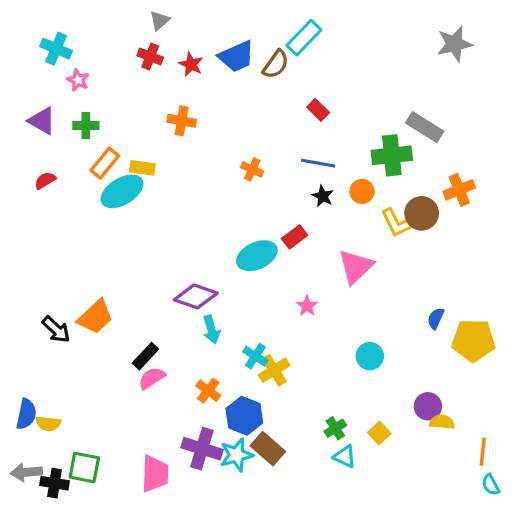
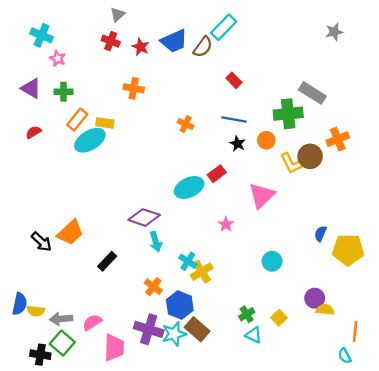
gray star: (455, 44) -> (334, 32), size x0.7
pink semicircle: (152, 378) -> (92, 322), moved
green square: (84, 467) -> (62, 343), turned 30
gray arrow: (26, 472) -> (61, 319), moved
cyan semicircle: (491, 485) -> (345, 356), moved

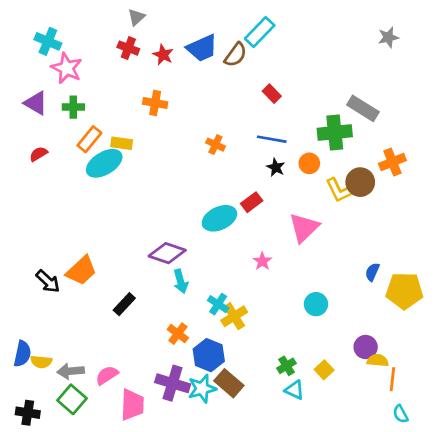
pink star: (58, 58) -> (67, 68), size x1.6
orange line: (355, 332) -> (392, 379), moved
black cross: (40, 355) -> (28, 413), moved

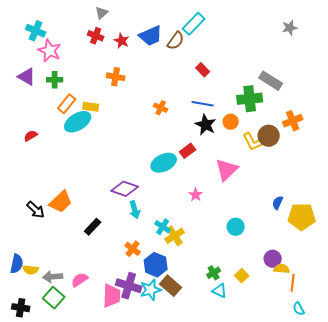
red semicircle: (38, 154) -> (31, 136), moved
black star: (276, 167) -> (206, 125), size x1.5
pink trapezoid: (132, 405) -> (112, 296), moved

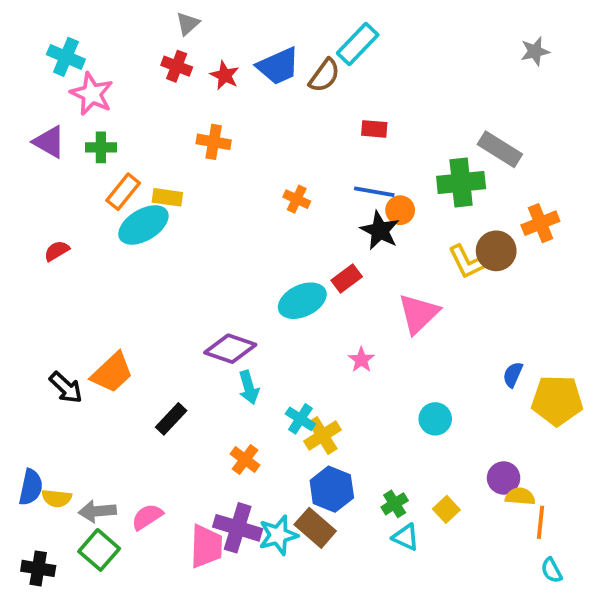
red rectangle: (203, 70) -> (374, 129), turned -40
orange circle: (231, 122) -> (400, 210), moved
blue hexagon: (156, 265) -> (332, 489), moved

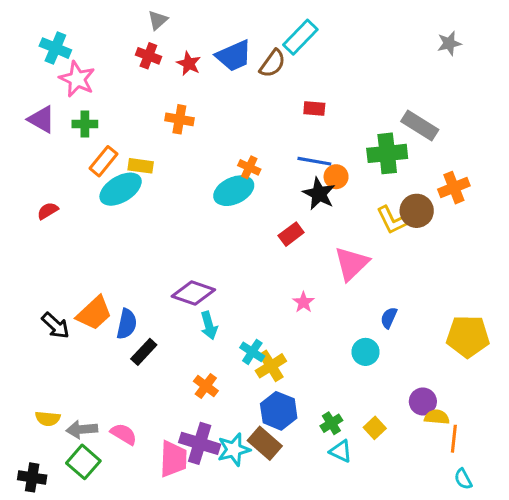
cyan ellipse: (302, 301) -> (234, 191), moved
blue semicircle: (513, 375) -> (389, 318), moved
blue semicircle: (31, 487) -> (127, 324), moved
pink semicircle: (147, 517) -> (124, 434), turned 64

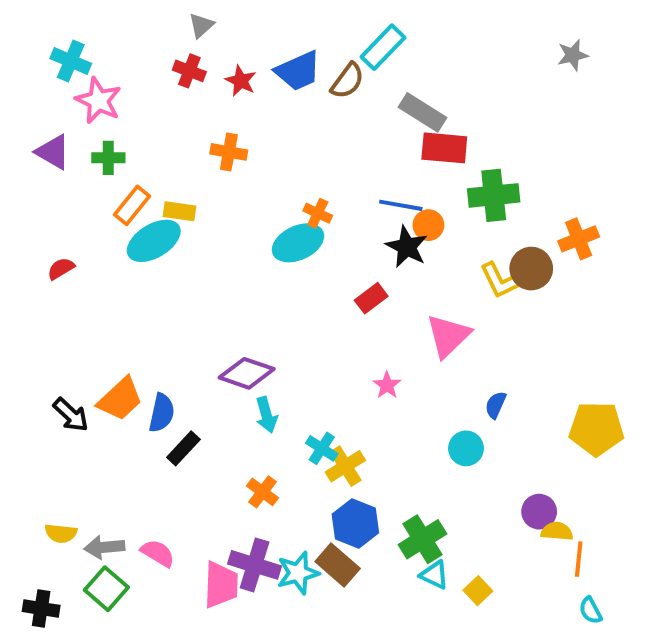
red rectangle: (314, 108) -> (444, 148), moved, size x1.6
gray rectangle: (420, 126) -> (423, 112), moved
green cross: (331, 423) -> (423, 539), size x1.6
yellow square: (375, 428) -> (478, 591), moved

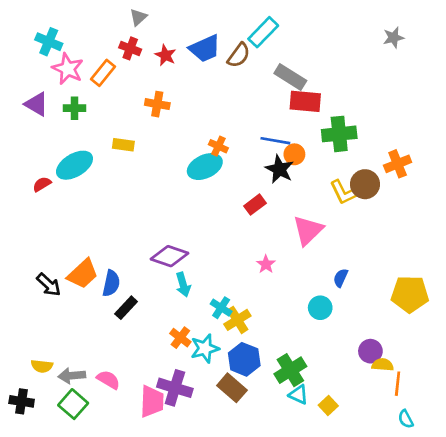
orange rectangle: (132, 205) -> (103, 73), moved
cyan ellipse: (154, 241) -> (74, 165), moved
cyan star: (298, 573) -> (205, 348), moved
black cross: (41, 608) -> (22, 401), moved

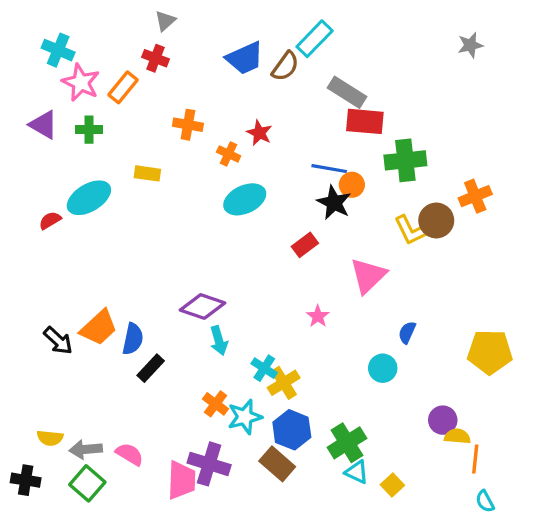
red star: (165, 55) -> (259, 133), moved
orange cross: (218, 146) -> (229, 154), moved

